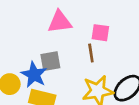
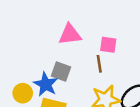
gray square: (50, 61) -> (61, 71), turned 30

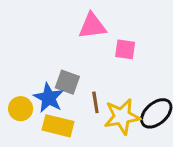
pink triangle: (70, 34) -> (92, 26), moved
brown line: (99, 64) -> (95, 102), moved

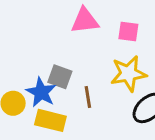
pink square: (125, 49) -> (128, 32), moved
yellow star: (122, 116) -> (128, 74), moved

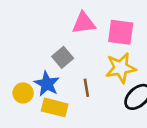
pink square: (128, 32) -> (121, 32), size x1.5
gray square: (60, 77) -> (63, 57), moved, turned 30

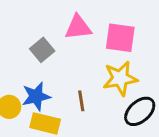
gray square: (63, 57) -> (42, 50), moved
blue star: (47, 84) -> (36, 96), turned 30

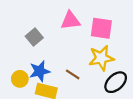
gray square: (42, 50) -> (34, 37), moved
brown line: (81, 101) -> (73, 74), turned -48

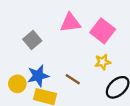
pink square: (101, 28) -> (103, 31), turned 30
yellow star: (101, 58) -> (103, 62), size x0.6

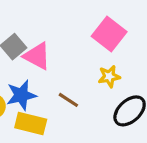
pink triangle: (70, 23) -> (37, 56), moved, turned 35

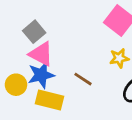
pink triangle: (37, 56) -> (41, 54), moved

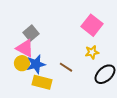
pink triangle: (41, 54) -> (25, 48), moved
yellow circle: (16, 85) -> (22, 63), moved

